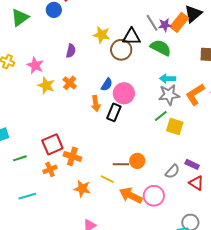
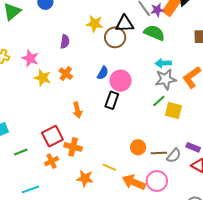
orange arrow: (96, 104) -> (77, 110), moved
brown line: (121, 164) -> (159, 153), moved

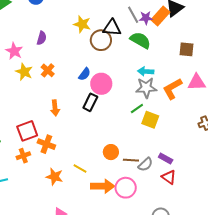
purple semicircle: (65, 42) -> (42, 38), moved
orange arrow: (134, 182) -> (103, 186), turned 150

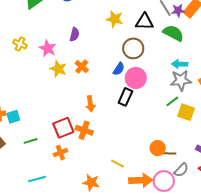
brown circle: (101, 40) -> (133, 48), moved
orange cross: (46, 144) -> (84, 130), moved
orange circle: (111, 152) -> (158, 148), moved
gray semicircle: (145, 164) -> (181, 170), moved
orange star: (54, 177) -> (91, 182), moved

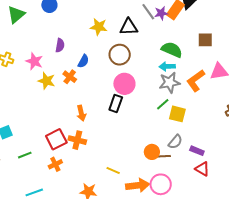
green semicircle: (173, 33) -> (172, 50), moved
blue semicircle: (119, 69) -> (83, 61), moved
gray semicircle: (181, 170) -> (175, 142), moved

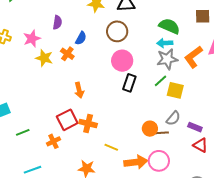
pink star: (34, 61) -> (32, 39), turned 30
black rectangle: (116, 104) -> (129, 83), moved
red square: (56, 139) -> (67, 120), moved
orange cross: (77, 140) -> (88, 124), moved

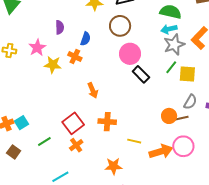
black rectangle: (129, 83) -> (141, 74), turned -54
red square: (67, 120) -> (73, 123), moved

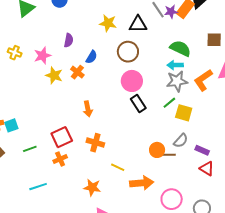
pink circle: (183, 146) -> (172, 199), moved

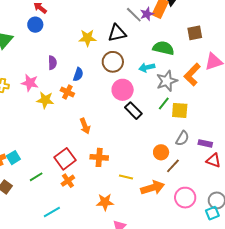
pink star: (42, 56) -> (30, 83), turned -30
cyan arrow: (175, 65) -> (147, 67), moved
brown line: (168, 155) -> (173, 166), moved, turned -35

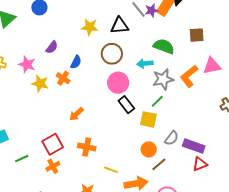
purple semicircle: (52, 63) -> (52, 47), turned 32
yellow square: (180, 110) -> (148, 119), moved
orange arrow: (85, 126) -> (76, 114), turned 63
purple rectangle: (205, 143) -> (194, 146), size x1.5
red triangle: (214, 161) -> (200, 164), turned -49

